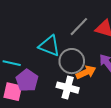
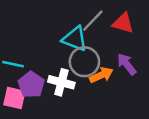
cyan triangle: (49, 46) -> (75, 39), moved
white cross: (68, 88) -> (61, 82), moved

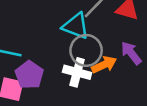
white cross: (61, 82) -> (77, 72), moved

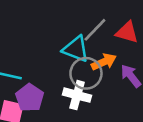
orange arrow: (104, 65) -> (104, 62), moved

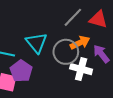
cyan triangle: (76, 49) -> (36, 43), moved, turned 30
white cross: (77, 95) -> (81, 69), moved

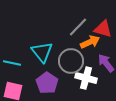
orange arrow: (80, 43) -> (90, 42), moved
purple pentagon: (21, 71) -> (47, 83), moved

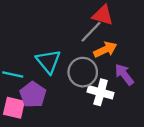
red triangle: (103, 29) -> (103, 15), moved
purple pentagon: (47, 83) -> (33, 95), moved

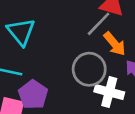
orange arrow: (105, 50) -> (115, 44), turned 75
cyan triangle: (48, 61) -> (21, 32), moved

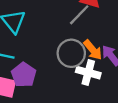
orange arrow: (115, 44) -> (93, 50), moved

